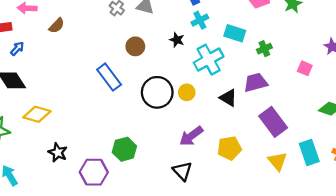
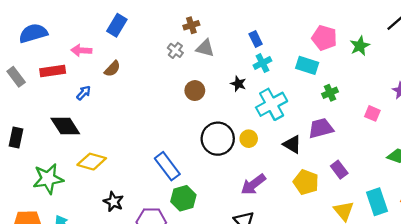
cyan rectangle: (235, 33) -> (307, 65), moved
blue arrow: (17, 49) -> (84, 93), moved
blue rectangle: (109, 77) -> (167, 166), moved
purple rectangle: (273, 122) -> (339, 170), size x0.6
yellow pentagon: (229, 148) -> (306, 182), moved, turned 30

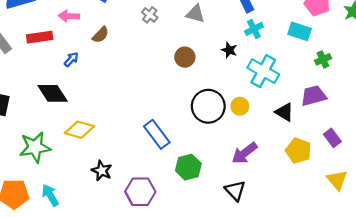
gray cross: (175, 50) -> (150, 15), moved
cyan cross: (272, 104) -> (263, 71), turned -32
green hexagon: (183, 198) -> (188, 167), moved

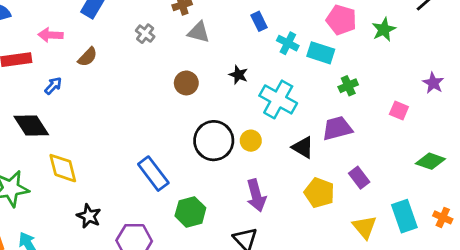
cyan cross: (254, 29) -> (288, 43), moved, turned -36
yellow diamond: (79, 130) -> (63, 168), turned 60
purple arrow: (245, 153) -> (256, 195), turned -68

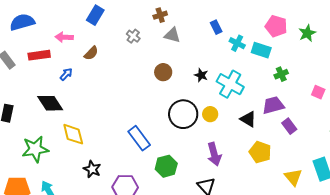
black star: (238, 75) -> (201, 75), moved
purple rectangle: (359, 178) -> (289, 126), moved

